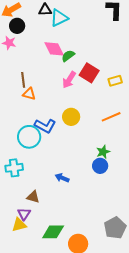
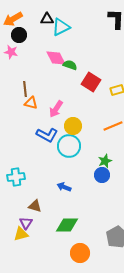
green semicircle: (68, 56) -> (70, 65), turned 56
pink arrow: (69, 80) -> (56, 109), moved
cyan circle: (29, 137) -> (69, 146), moved
green diamond: (53, 232) -> (67, 225), moved

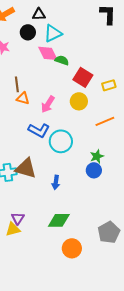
cyan triangle: (61, 27) -> (53, 33), moved
black circle: (19, 35) -> (28, 32), moved
yellow circle: (73, 126) -> (79, 101), moved
blue arrow: (64, 187) -> (56, 182), turned -104
brown triangle: (35, 206) -> (26, 168), moved, size x1.6

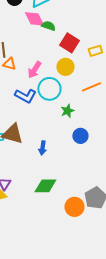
cyan circle: (61, 141) -> (49, 89), moved
green star: (97, 156) -> (67, 111), moved
orange circle: (72, 248) -> (74, 207), moved

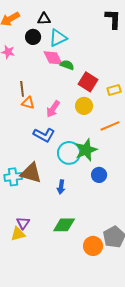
cyan circle: (49, 89) -> (69, 153), moved
green star: (67, 111) -> (86, 150), size x1.6

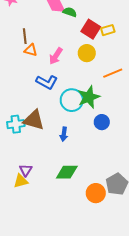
yellow rectangle: (114, 90) -> (108, 30), moved

